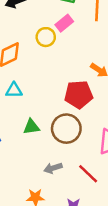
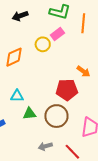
cyan triangle: (14, 90) -> (17, 96), moved

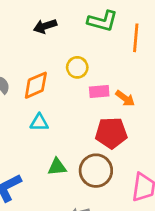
pink rectangle: (57, 34) -> (99, 92), moved, turned 32
orange arrow: (83, 71) -> (125, 98), moved
cyan triangle: (17, 96) -> (39, 123), moved

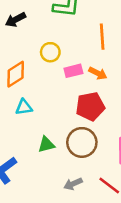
orange line: (136, 38) -> (102, 37), moved

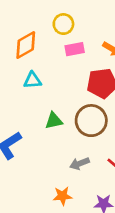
pink rectangle: (73, 71) -> (75, 49), moved

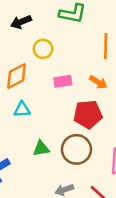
yellow circle: (63, 24) -> (43, 49), moved

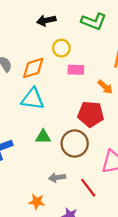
pink rectangle: (63, 81) -> (76, 70), moved
cyan triangle: (22, 110) -> (33, 99), size x1.5

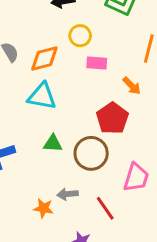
red pentagon: (91, 114) -> (112, 118), turned 30
orange star: (37, 202) -> (43, 208), moved

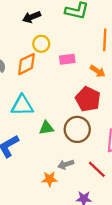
yellow circle: (80, 36) -> (41, 44), moved
cyan triangle: (42, 96) -> (22, 105), moved

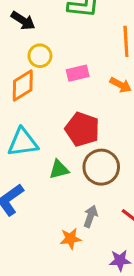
black arrow: (32, 17) -> (23, 21), turned -120
red pentagon: (88, 99) -> (82, 129), moved
gray arrow: (66, 164) -> (90, 216), turned 133

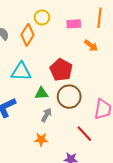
pink rectangle: (78, 73) -> (74, 24), moved
orange diamond: (23, 85) -> (28, 35), turned -35
gray arrow: (90, 216) -> (46, 115), moved

